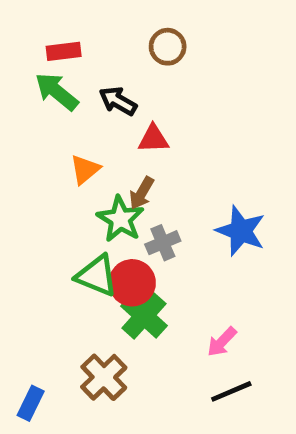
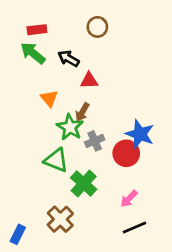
orange triangle: (85, 169) -> (49, 98), turned -30
red circle: (132, 283) -> (126, 153), moved

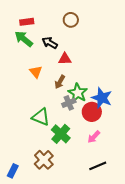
green star: (70, 127) -> (78, 93), moved
pink arrow: (129, 199) -> (94, 137), moved

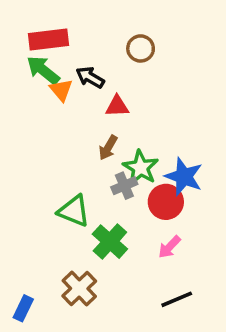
brown circle: (71, 20) -> (141, 48), moved
red rectangle: (27, 22) -> (49, 39), size x1.5
orange triangle: (36, 72) -> (61, 90), moved

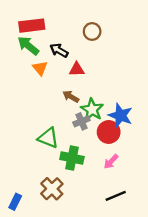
orange triangle: (61, 90) -> (40, 68), moved
brown arrow: (108, 148) -> (71, 97), turned 91
green cross: (110, 242) -> (72, 158), turned -30

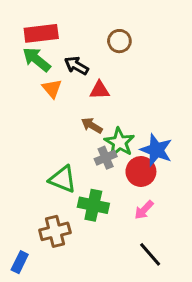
brown cross: (52, 189) -> (55, 231), moved, turned 30
black line: (116, 196) -> (150, 254), turned 72

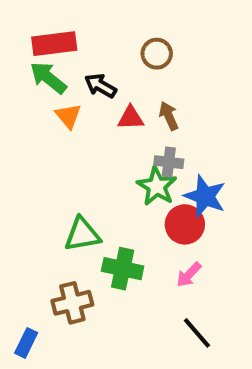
brown arrow: (92, 125) -> (169, 116), moved, turned 35
gray cross: (106, 158) -> (169, 162), moved, turned 30
green triangle: (63, 179) -> (82, 234), turned -32

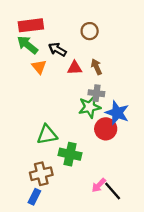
green star: (157, 186) -> (90, 107), turned 30
pink arrow: (189, 275) -> (99, 185), moved
blue rectangle: (26, 343) -> (34, 197), moved

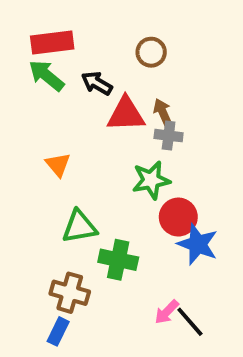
orange triangle: (39, 67) -> (58, 165), moved
red triangle: (75, 68) -> (126, 114), size x1.5
gray cross: (96, 93) -> (169, 136), moved
blue star: (117, 113) -> (198, 244), moved
brown cross: (41, 174) -> (70, 293), turned 30

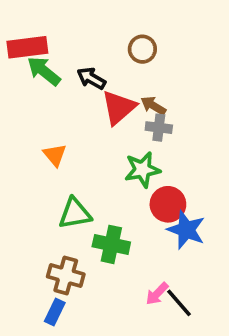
red rectangle: (52, 42) -> (27, 47), moved
brown arrow: (163, 112) -> (153, 106), turned -35
red triangle: (126, 114) -> (119, 108), turned -39

